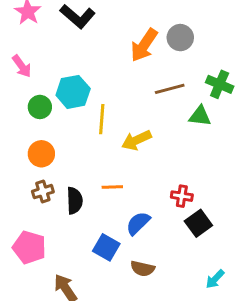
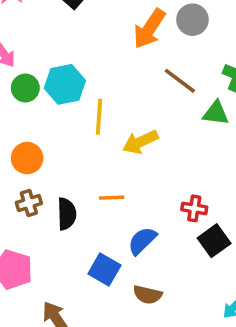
brown line: (170, 89) -> (180, 81), turned 52
green circle: (40, 107) -> (25, 88), moved

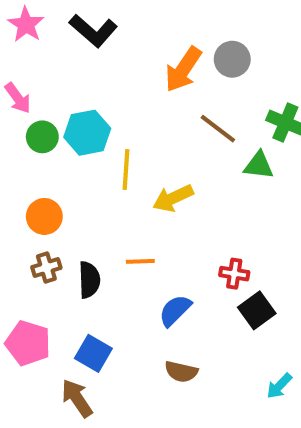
blue square: (104, 270) -> (93, 353), moved

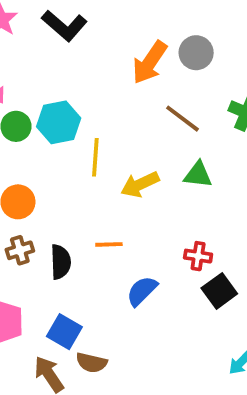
green triangle: (259, 165) -> (198, 175), moved
brown semicircle: (181, 372) -> (92, 363), moved

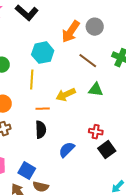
cyan hexagon: (59, 122) -> (43, 53), moved
yellow line: (95, 157) -> (32, 80), moved
orange line: (109, 244) -> (43, 109), moved
black semicircle: (61, 262) -> (41, 130), moved

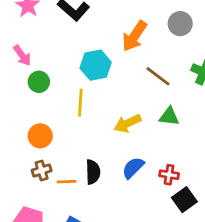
gray circle: (95, 27) -> (180, 24), moved
orange line: (43, 109) -> (67, 182), moved
blue semicircle: (67, 150) -> (133, 168), moved

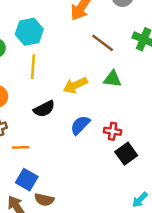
cyan hexagon: (96, 65) -> (29, 32), moved
black semicircle: (93, 172) -> (44, 109), moved, turned 65
orange line: (67, 182) -> (21, 147), moved

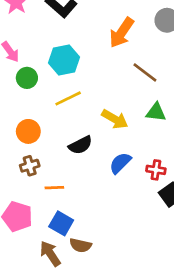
yellow line: (33, 67) -> (68, 98), turned 60
yellow arrow: (75, 85) -> (115, 119), turned -125

